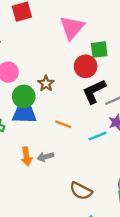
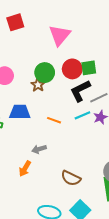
green square: (99, 50) -> (89, 68), moved
green circle: (24, 96) -> (45, 73), moved
cyan line: (98, 136) -> (82, 115), moved
orange arrow: (26, 156) -> (25, 169), moved, turned 42

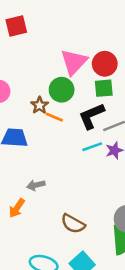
pink triangle: (60, 35) -> (74, 62), moved
red circle: (72, 69) -> (105, 64), moved
green circle: (45, 73) -> (62, 90), moved
orange line: (54, 120) -> (54, 117), moved

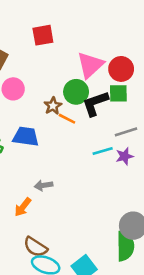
red square: (16, 26) -> (43, 35), moved
black L-shape: (92, 116) -> (95, 103), moved
brown semicircle: (73, 224) -> (35, 247), moved

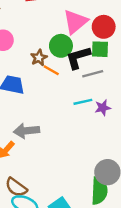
gray line: (126, 132) -> (93, 74), moved
gray arrow: (43, 185) -> (26, 131), size x1.5

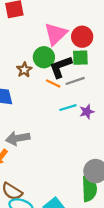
orange line: (51, 70) -> (53, 84), moved

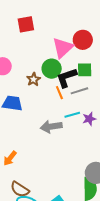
red circle: (82, 37) -> (83, 40), moved
orange line: (53, 84) -> (59, 93), turned 40
gray arrow: (18, 138) -> (51, 127), moved

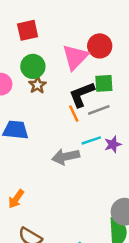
green circle: (52, 69) -> (33, 66), moved
brown star: (34, 79) -> (37, 85), moved

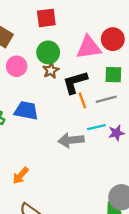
pink triangle: (75, 57) -> (89, 47), turned 32
black L-shape: (82, 94) -> (75, 82), moved

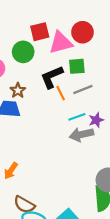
red square: (46, 18) -> (40, 32), moved
brown star: (51, 70) -> (18, 90), moved
green square: (113, 75) -> (77, 66), moved
gray arrow: (71, 140) -> (81, 135), moved

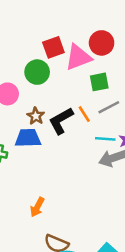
black L-shape: (52, 77) -> (61, 121), moved
cyan line: (77, 117) -> (105, 139), turned 30

